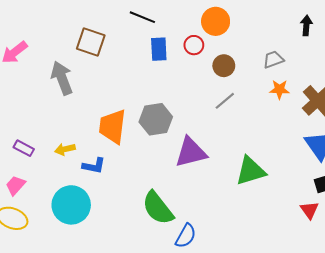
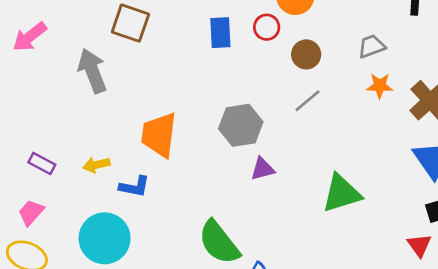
gray hexagon: (156, 119) -> (241, 125), moved
purple triangle: (191, 152) -> (263, 169), size x0.6

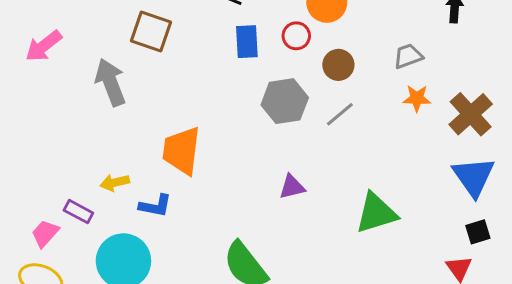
gray hexagon: (241, 125) -> (285, 101), moved
purple rectangle: (42, 163) -> (78, 212), moved

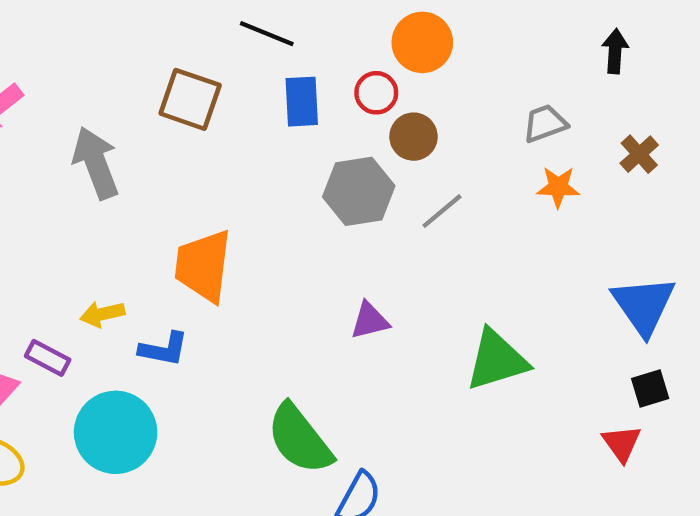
brown square: (151, 31) -> (190, 99), moved
brown circle: (338, 65) -> (414, 137), moved
brown cross: (471, 114) -> (639, 154), moved, size x0.6

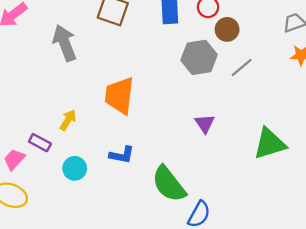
yellow arrow: (102, 314) -> (68, 120), turned 135
purple triangle: (370, 321) -> (205, 124), turned -50
blue L-shape: (164, 349) -> (122, 155), moved
cyan circle: (116, 432) -> (75, 168), moved, size x0.6

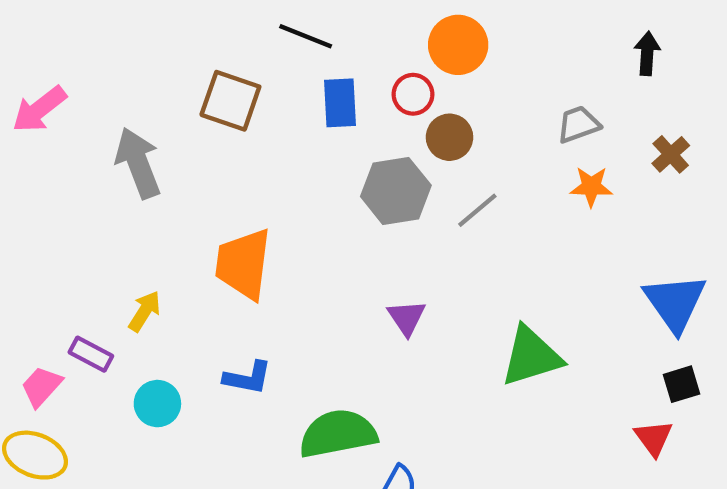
green semicircle: (169, 184) -> (338, 434), turned 117

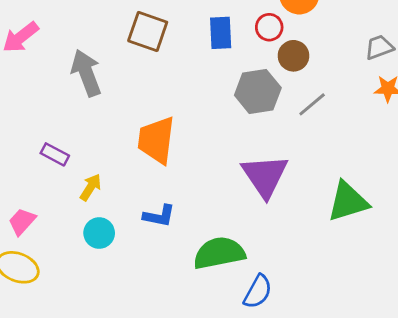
yellow arrow: (145, 311) -> (91, 187), moved
purple triangle: (407, 318) -> (265, 176), size x1.8
purple rectangle: (91, 354) -> (55, 154), moved

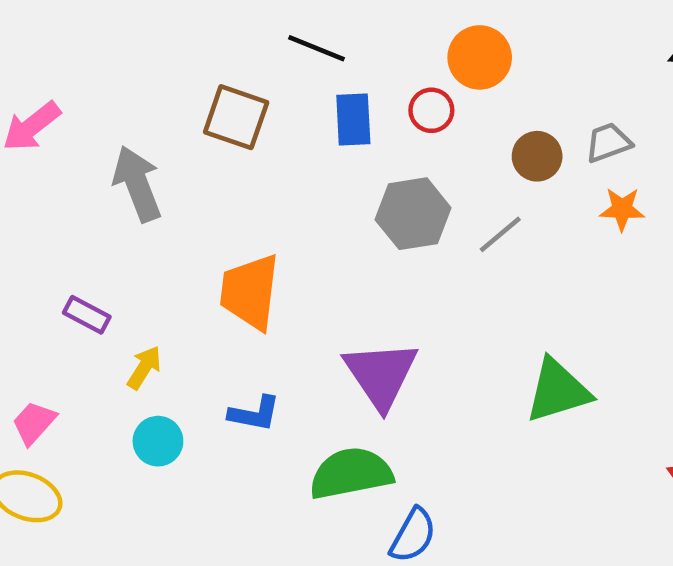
brown circle: (293, 56) -> (537, 156), moved
purple triangle: (265, 176) -> (381, 375), moved

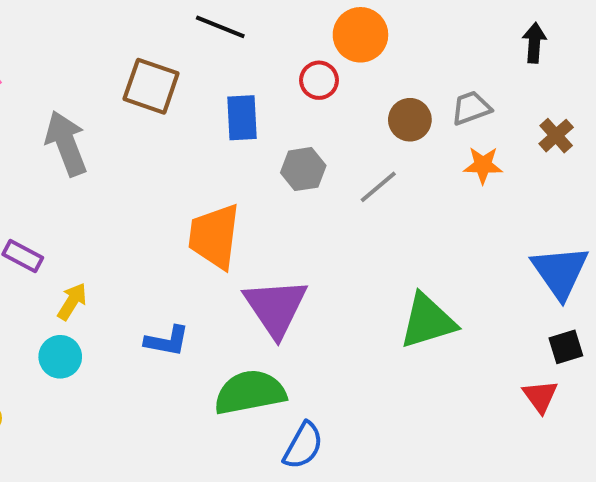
blue rectangle: (353, 119) -> (242, 118), moved
gray hexagon: (413, 214) -> (303, 169), size x0.7
orange trapezoid: (250, 292) -> (214, 236), moved
cyan circle: (158, 441) -> (60, 357), moved

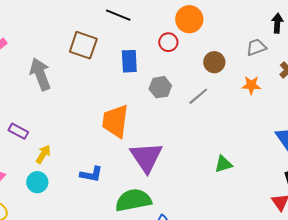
gray trapezoid: (471, 108) -> (256, 47), moved
green triangle: (428, 321) -> (223, 164), size x0.6

